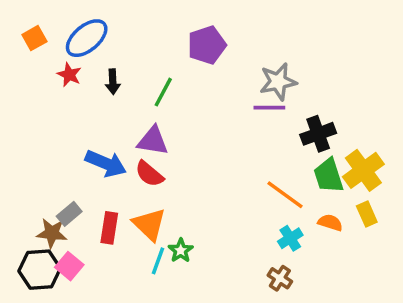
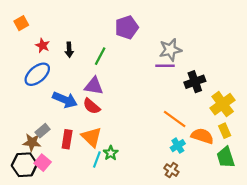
blue ellipse: (87, 38) -> (37, 74), moved
green trapezoid: (329, 176) -> (226, 157), moved
orange semicircle: (330, 223) -> (202, 136), size x1.5

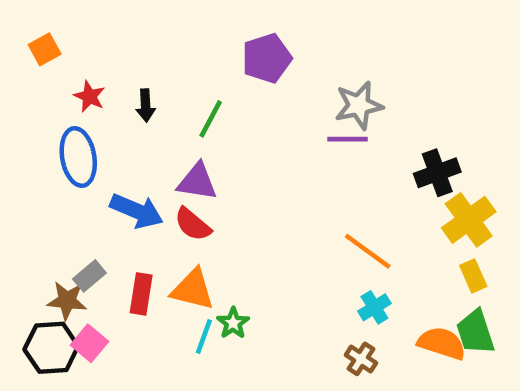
blue ellipse: (37, 74) -> (78, 157), turned -60
black cross: (195, 82) -> (437, 173), moved
orange semicircle: (202, 136) -> (442, 343), moved
orange triangle: (92, 137) -> (193, 289), turned -30

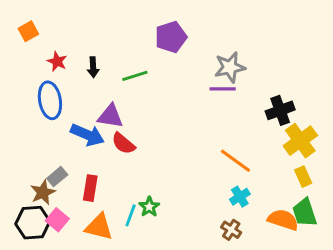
green line: (211, 119) -> (135, 76), turned 45
purple triangle: (197, 182) -> (110, 116), moved
orange triangle: (193, 289) -> (99, 227), moved
brown star: (67, 301) -> (43, 192), turned -30

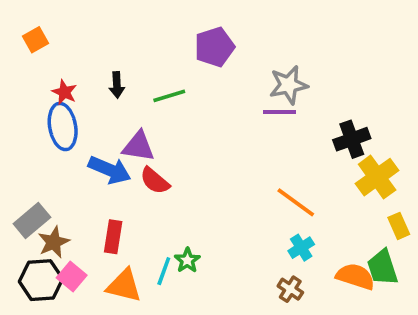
red star: (57, 61) -> (64, 92), moved
gray rectangle: (57, 177) -> (32, 220), moved, size x1.4
yellow rectangle: (303, 177) -> (399, 226), moved

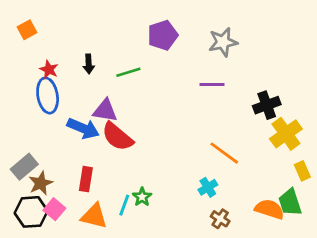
gray star: (289, 85) -> (223, 42), moved
red semicircle: (155, 181) -> (117, 137), size x1.4
cyan cross: (301, 248) -> (208, 187), moved

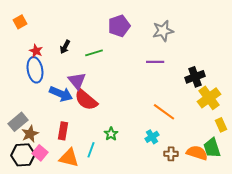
black arrow: (89, 64) -> (65, 47), turned 32
purple triangle: (105, 111) -> (77, 81), turned 42
green star: (142, 197) -> (111, 134), moved
brown cross: (220, 219) -> (171, 154), moved, turned -32

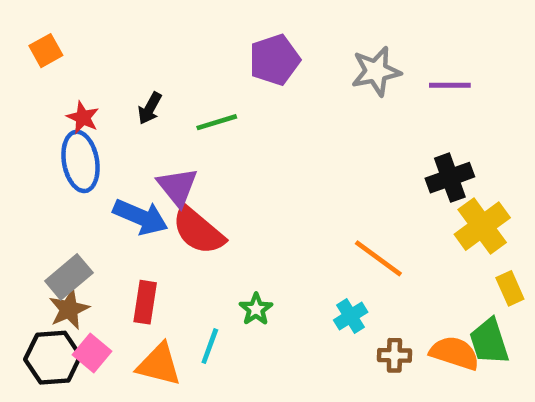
purple line: (155, 62) -> (450, 85), moved
gray rectangle: (18, 122) -> (69, 277), moved

